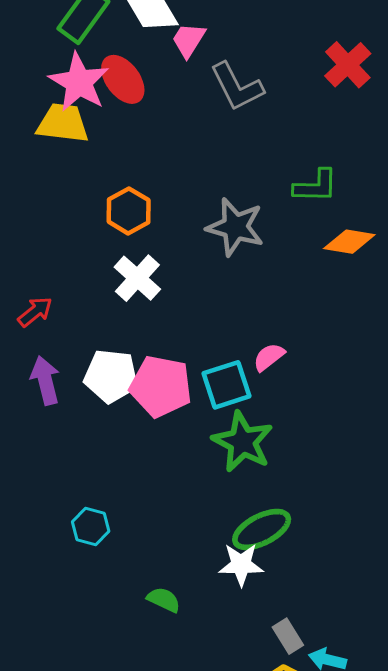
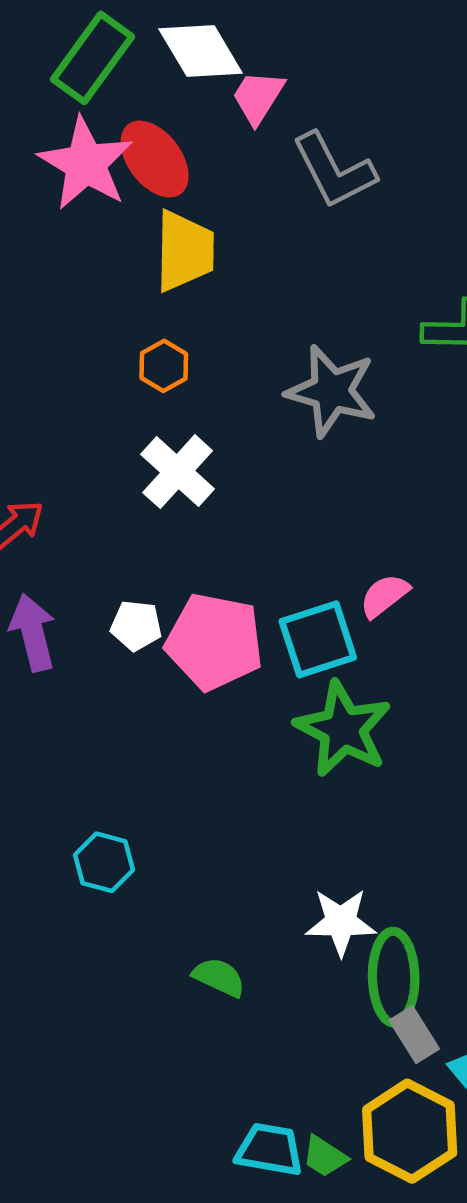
yellow trapezoid: (63, 123) -> (184, 251), moved, turned 84
orange hexagon: (129, 211) -> (164, 366), size x0.7
white pentagon: (111, 376) -> (136, 626), size x0.6
green ellipse: (262, 529) -> (394, 977), moved, turned -64

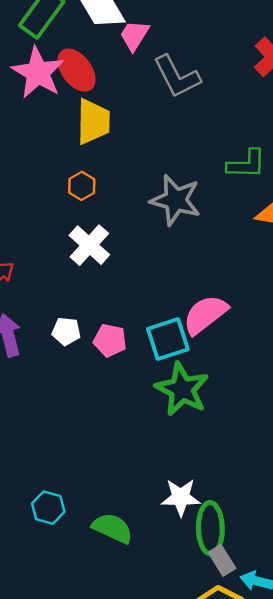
pink semicircle: (384, 596) -> (205, 315), size x1.6
pink pentagon: (214, 642) -> (110, 340), size x0.6
cyan hexagon: (104, 862) -> (48, 508), moved
green semicircle: (219, 977) -> (113, 528), size x1.4

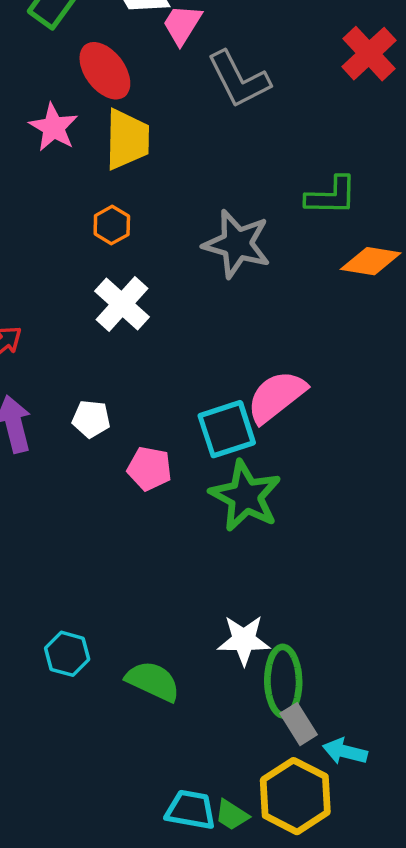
pink star: (38, 73) -> (53, 127), moved, size x0.7
pink pentagon: (110, 340) -> (149, 469), moved

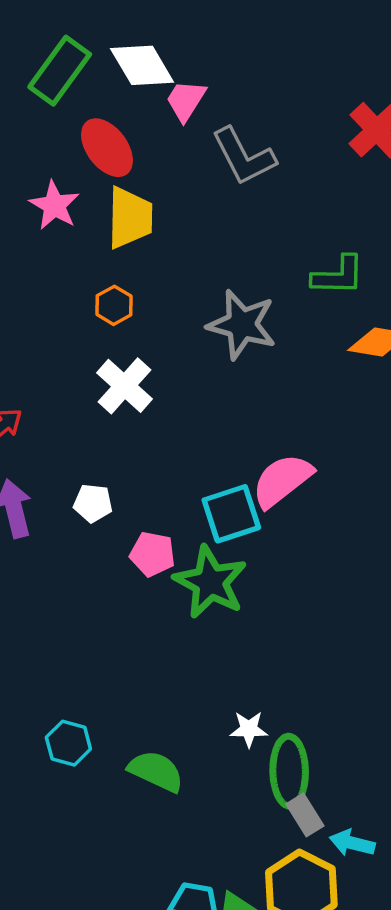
green star: (246, 496) -> (210, 582), moved
white star: (244, 640) -> (249, 729), size x0.7

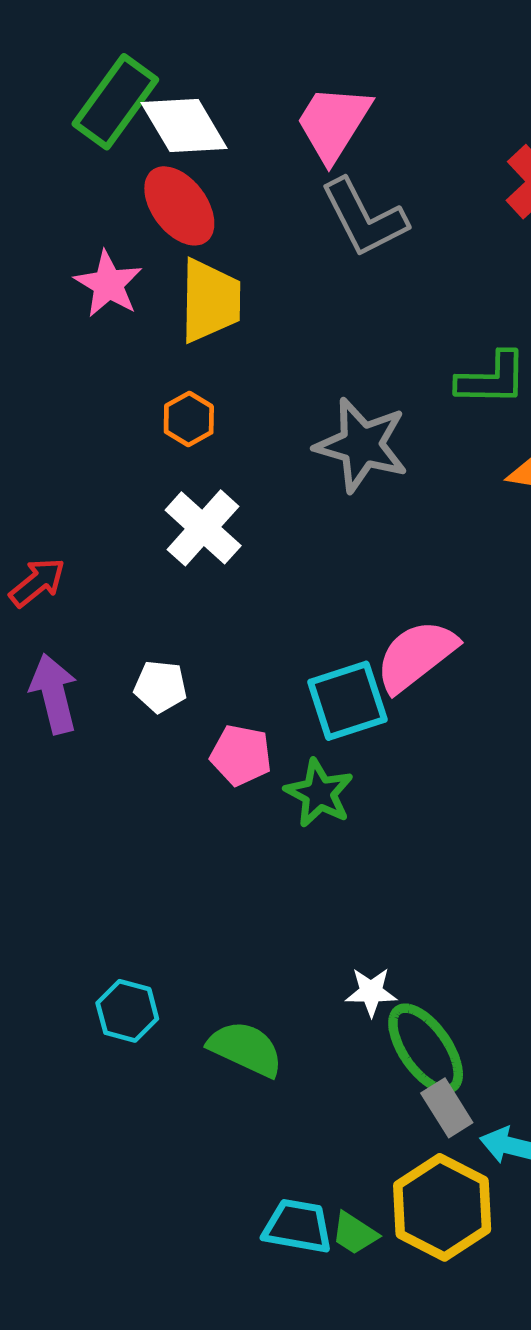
white diamond: (142, 65) -> (184, 125), moved
pink trapezoid: (186, 100) -> (333, 123), moved, size x1.4
green star: (210, 582) -> (319, 793), size x0.7
green ellipse: (289, 771) -> (426, 1049), turned -34

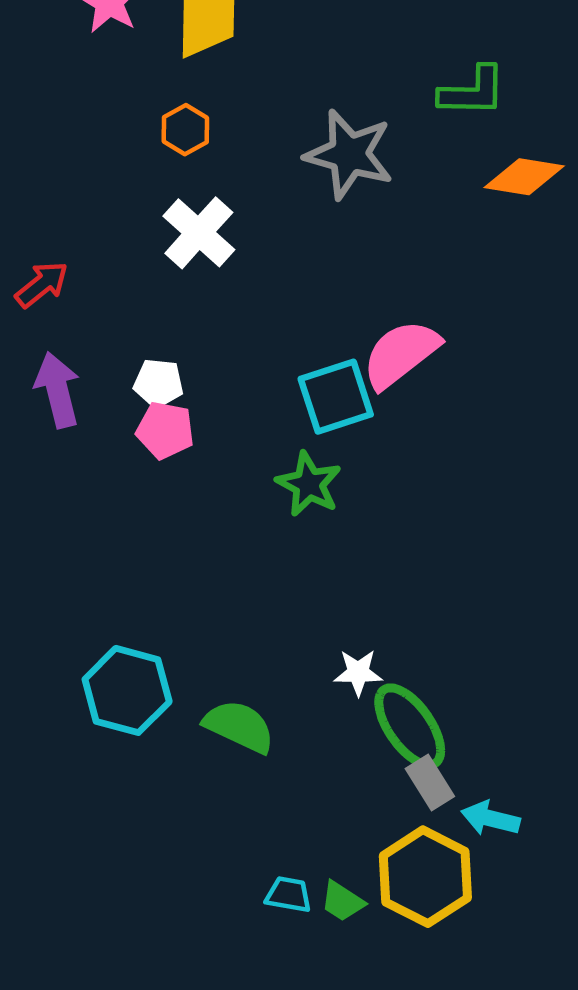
pink pentagon: (241, 755) -> (165, 430), moved
cyan hexagon: (127, 1011) -> (127, 690), size x1.5
cyan trapezoid: (298, 1226) -> (289, 895), size x0.7

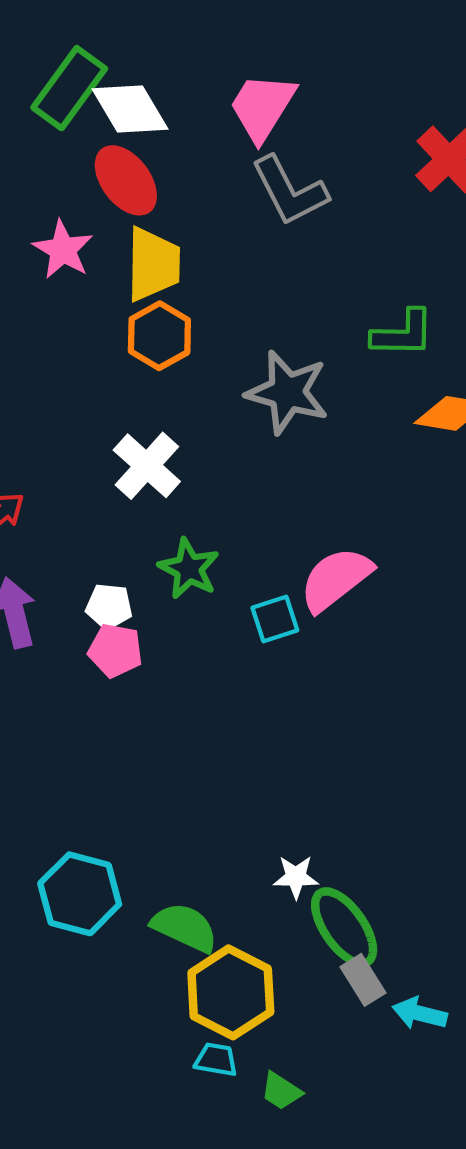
orange hexagon: (185, 130) -> (159, 336), moved, size x1.4
cyan square: (336, 397) -> (275, 619), size x0.7
green star: (309, 484) -> (189, 569), moved
yellow hexagon: (425, 877) -> (231, 992), moved
cyan trapezoid: (289, 895) -> (216, 1060), moved

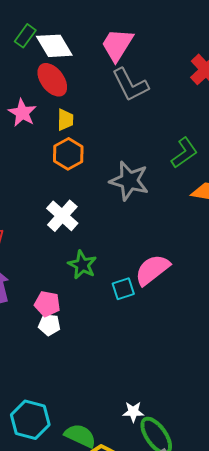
green rectangle: (69, 88) -> (25, 36), size x0.6
yellow trapezoid: (153, 264) -> (65, 120), size x0.6
green L-shape: (403, 334) -> (184, 153), turned -36
white pentagon: (109, 606) -> (49, 325), moved

